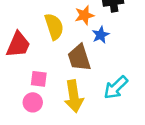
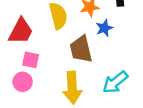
pink square: (39, 79) -> (31, 60), moved
pink circle: (33, 102) -> (23, 82), moved

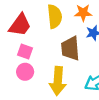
pink circle: (23, 82) -> (25, 72), moved

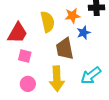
pink circle: (25, 72) -> (28, 84), moved

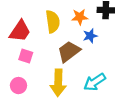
brown trapezoid: (65, 49) -> (69, 51), turned 60
pink circle: (28, 84) -> (18, 86), moved

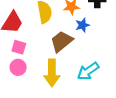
pink circle: (18, 86) -> (18, 67), moved

